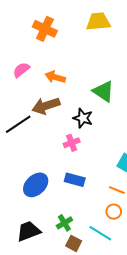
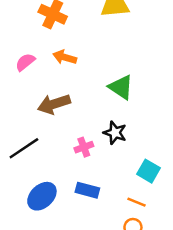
orange arrow: (55, 77) -> (65, 57), moved
black star: (83, 118) -> (115, 133), moved
black line: (18, 124) -> (24, 148), moved

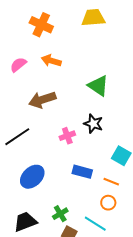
blue rectangle: (87, 190) -> (82, 172), moved

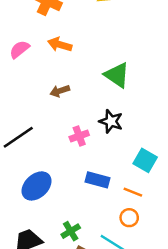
brown arrow: (42, 100) -> (60, 91), moved, size x0.6

